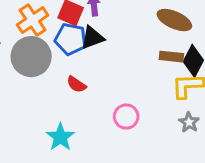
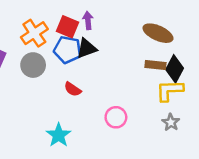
gray circle: (31, 57) -> (33, 65), size x0.7

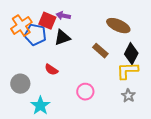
purple arrow: (88, 20) -> (63, 16), turned -72
blue pentagon: (67, 50) -> (35, 35), moved
gray circle: (33, 65) -> (20, 84), moved
brown rectangle: (155, 65) -> (100, 51), moved, turned 35

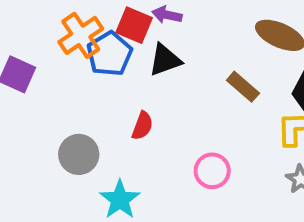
blue pentagon: (35, 35) -> (110, 54), turned 30
red semicircle: (51, 70) -> (142, 126), turned -104

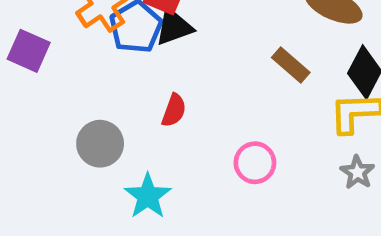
black triangle: (165, 60) -> (174, 27), moved

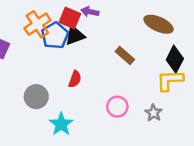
brown rectangle: (291, 65) -> (125, 55), moved
gray star: (357, 172) -> (154, 113), moved

